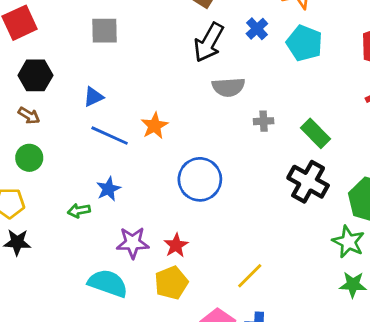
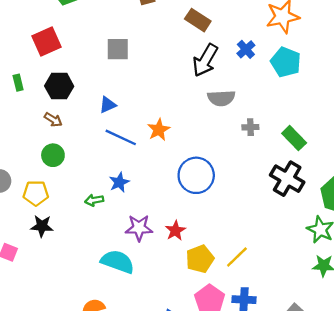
yellow pentagon: (171, 283) -> (200, 259), moved

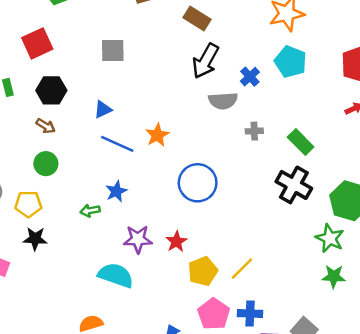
blue cross: (246, 49) -> (250, 77), moved

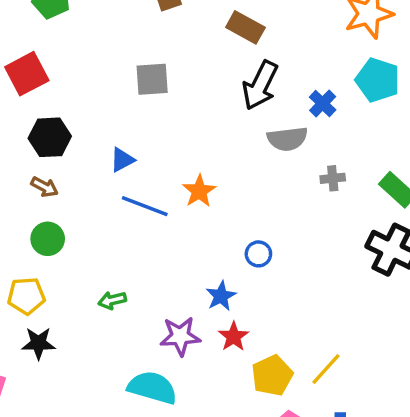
gray square: (113, 51) -> (152, 79), moved
blue circle: (198, 183) -> (258, 254), size x0.5
blue star: (116, 191) -> (221, 296), moved

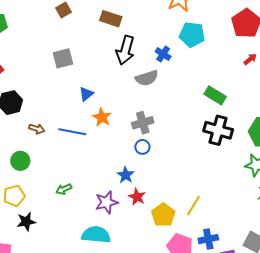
blue triangle: (122, 160) -> (86, 94), moved
gray cross: (333, 178) -> (143, 123), moved, size x1.5
brown arrow: (44, 187) -> (37, 129), moved

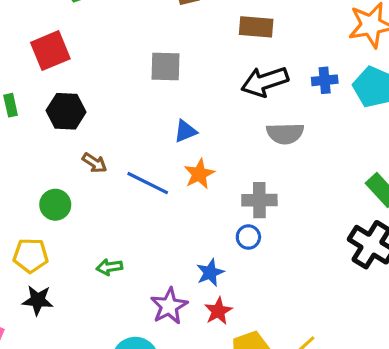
brown rectangle: (111, 19) -> (256, 27), turned -30
black arrow: (125, 50) -> (265, 82), turned 40
blue cross: (163, 54) -> (325, 80), moved, turned 35
purple star: (107, 202) -> (169, 306), turned -30

